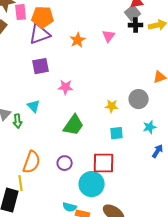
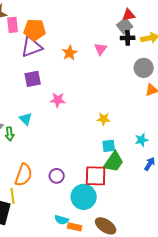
gray circle: (139, 99) -> (144, 68), moved
green trapezoid: (74, 125) -> (114, 162), moved

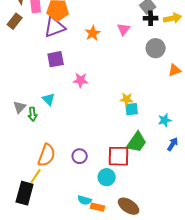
gray circle: (144, 68) -> (156, 48), moved
cyan square: (109, 146) -> (132, 109), moved
yellow line: (13, 196) -> (36, 176), turned 42
cyan circle: (84, 197) -> (107, 177), size x0.7

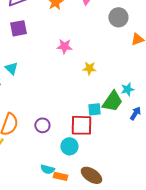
pink star: (81, 80) -> (64, 46), moved
cyan square: (132, 109) -> (94, 109), moved
green trapezoid: (137, 142) -> (112, 101), moved

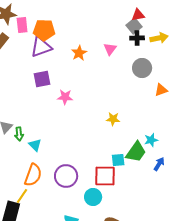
pink star: (64, 46) -> (65, 97), moved
cyan triangle: (11, 68) -> (35, 145), moved
purple circle: (42, 125) -> (66, 176), size x1.5

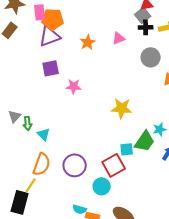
pink rectangle: (22, 25) -> (40, 12), moved
pink triangle: (110, 49) -> (119, 38), turned 32
yellow star: (113, 119) -> (122, 108), size x1.5
red square: (105, 176) -> (114, 165), turned -30

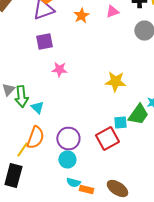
pink star: (74, 86) -> (59, 70), moved
green arrow: (28, 123) -> (21, 96), size x1.5
yellow line: (31, 185) -> (22, 150), moved
cyan circle: (102, 186) -> (67, 160), moved

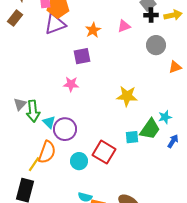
purple square: (44, 42) -> (82, 56), moved
purple circle: (68, 138) -> (65, 129), moved
red square: (107, 138) -> (104, 152), moved, turned -30
cyan circle: (67, 160) -> (79, 161), moved

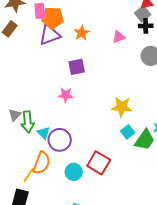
orange star: (93, 30) -> (82, 33), moved
cyan square: (132, 137) -> (128, 132), moved, turned -32

